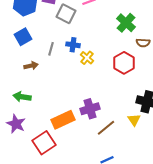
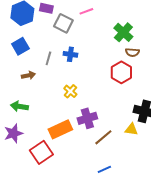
brown semicircle: (143, 43) -> (132, 52), moved
yellow cross: (87, 58) -> (70, 91), moved
yellow triangle: (134, 120) -> (131, 129), turned -48
purple star: (16, 124) -> (13, 133), turned 30

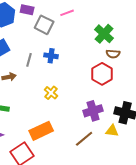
purple cross: (87, 118) -> (93, 111), moved

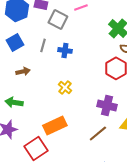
gray line: (29, 60) -> (43, 45), moved
purple cross: (93, 111) -> (107, 105), turned 30

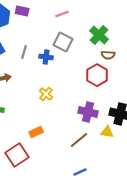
gray square: (58, 19) -> (63, 42), moved
orange rectangle: (55, 125) -> (36, 132), size x0.6

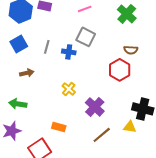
green cross: (99, 35) -> (127, 14), moved
purple cross: (88, 112) -> (95, 107), moved, turned 30
orange rectangle: (36, 132) -> (59, 127), turned 40

